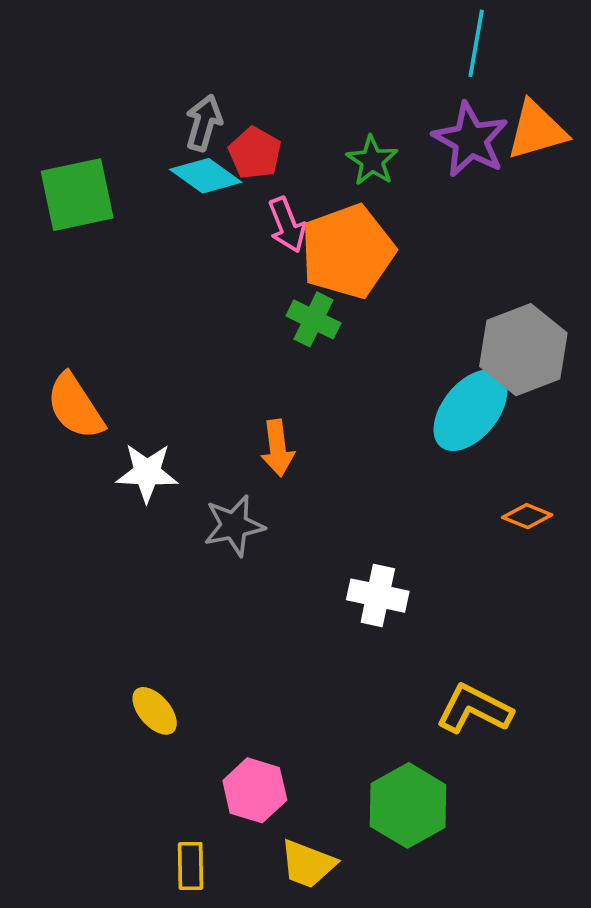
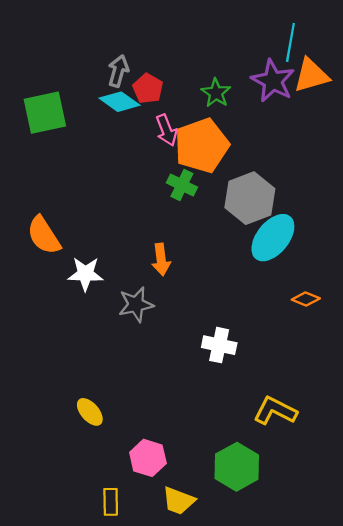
cyan line: (476, 43) -> (290, 42), moved
gray hexagon: (523, 350) -> (250, 198), moved

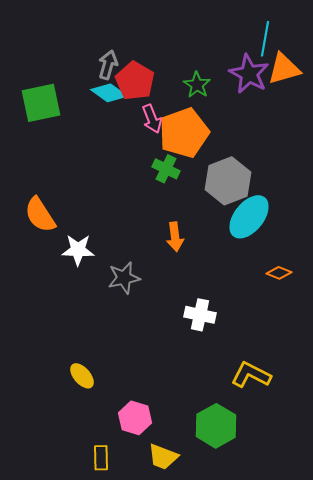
red pentagon: (148, 89) -> (135, 81), size x1.4
orange arrow: (161, 260) -> (175, 237), moved

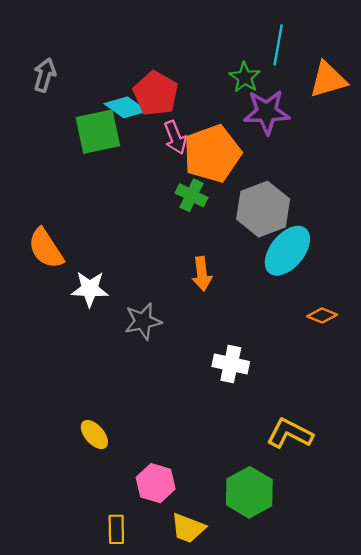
cyan line: (265, 39) -> (278, 45), moved
gray arrow: (108, 65) -> (45, 75), moved
purple star: (249, 74) -> (267, 112), moved, turned -30
green star: (197, 85) -> (245, 77), moved
green square: (41, 103) -> (98, 132), moved

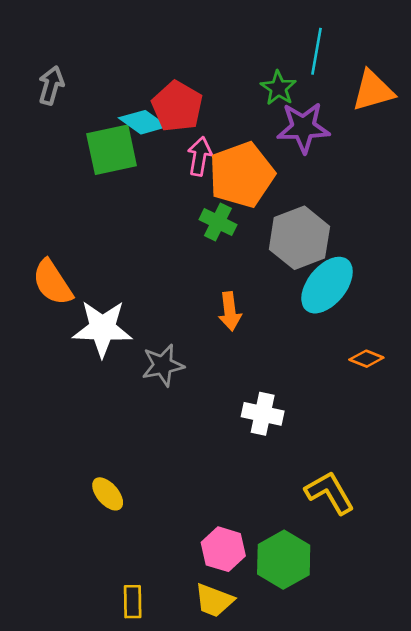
pink arrow: (175, 137) -> (200, 156), turned -148
white star: (90, 289) -> (102, 328), size x1.4
yellow L-shape: (290, 433) -> (330, 493), turned 33
pink hexagon: (156, 483) -> (223, 549), moved

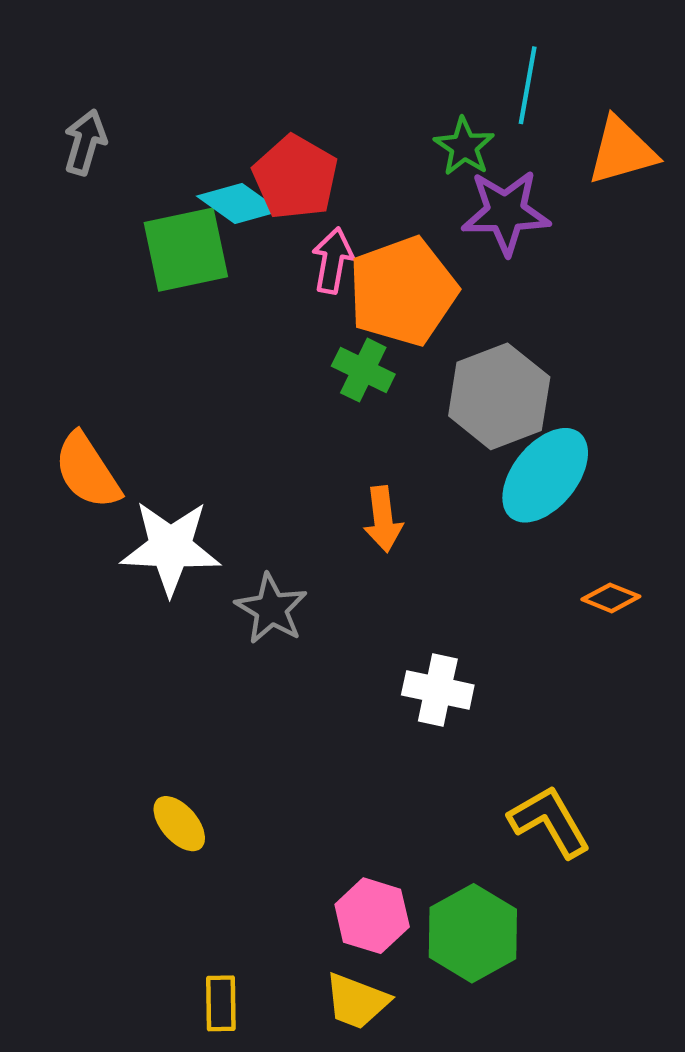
gray star: (163, 365) -> (271, 609), turned -30

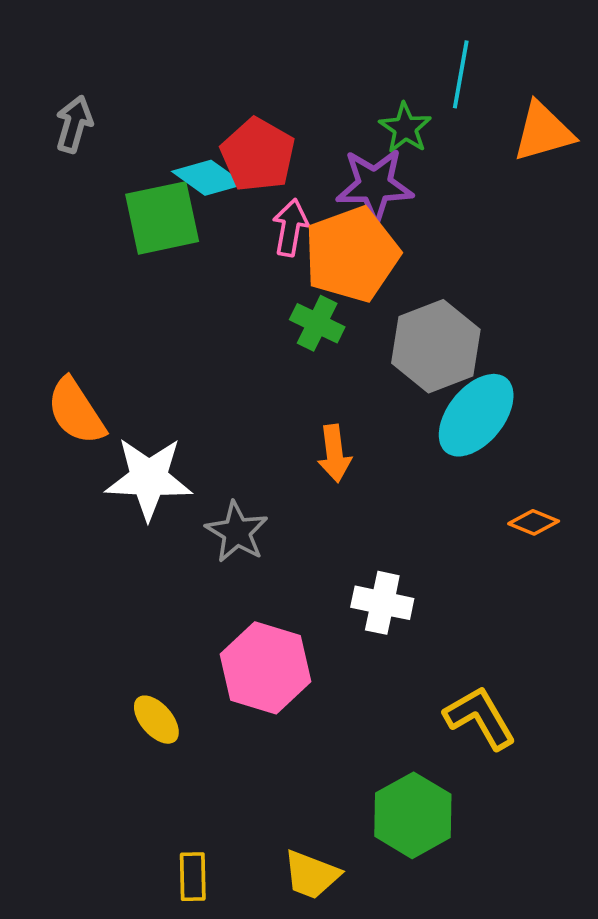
purple star: (506, 212) -> (375, 185), moved
pink hexagon: (372, 916) -> (265, 668), moved, size x1.4

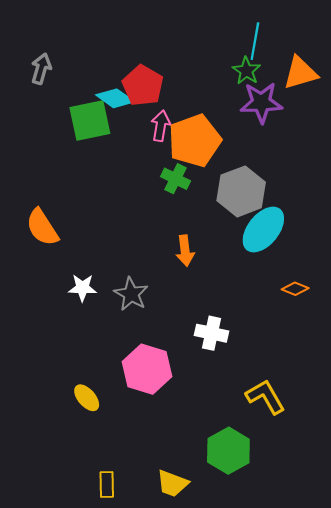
green star: (405, 128) -> (246, 71), moved
purple star: (375, 185) -> (261, 103), moved
white star: (149, 478) -> (82, 288), moved, size x0.6

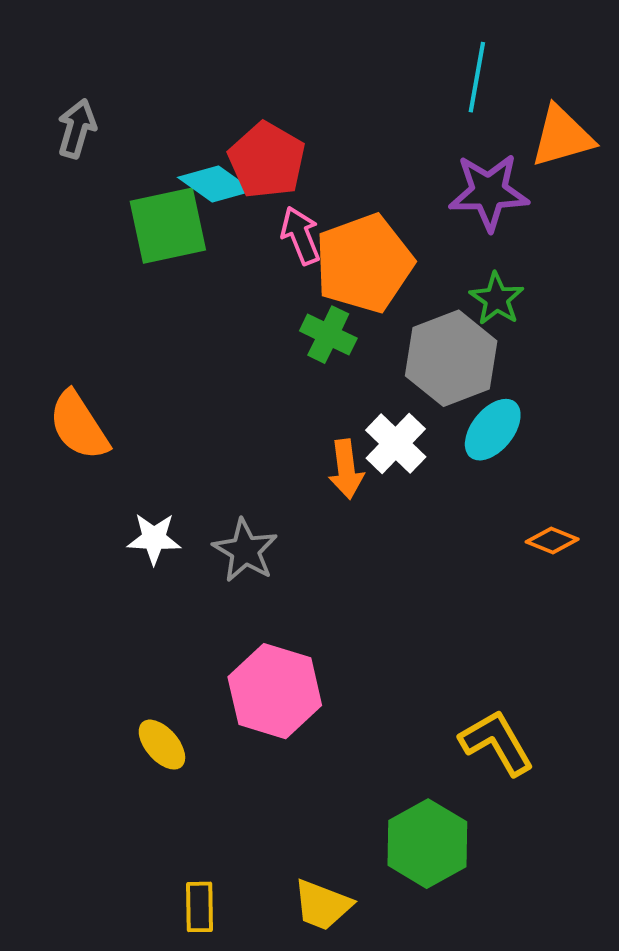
green star: (246, 71) -> (497, 299), moved
pink arrow: (161, 126) -> (301, 236), turned -32
cyan ellipse: (263, 229) -> (493, 430), size x0.7
white cross: (212, 333) -> (396, 443), moved, turned 32

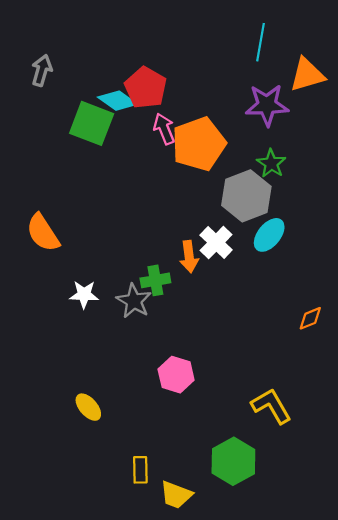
green square: (168, 226) -> (92, 123), turned 33
green cross: (328, 335) -> (155, 280), moved, turned -36
orange diamond: (552, 541) -> (310, 318), moved, turned -44
pink hexagon: (275, 691) -> (176, 375), moved, size x0.7
yellow rectangle: (200, 907) -> (140, 470), moved

